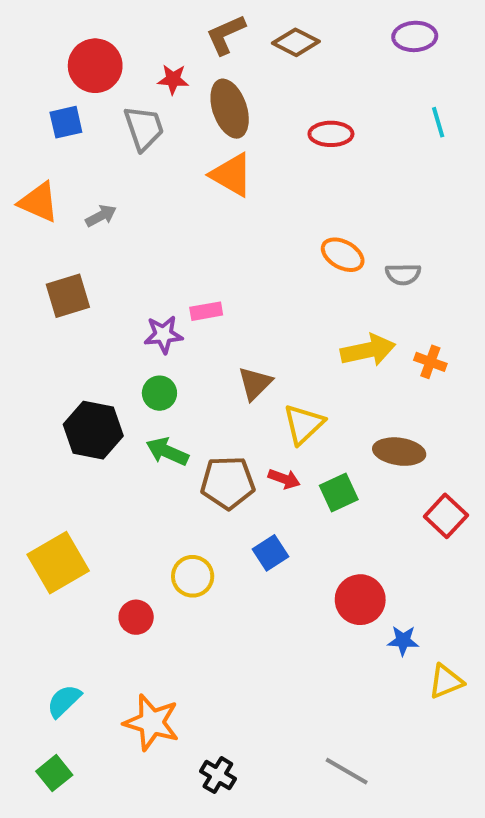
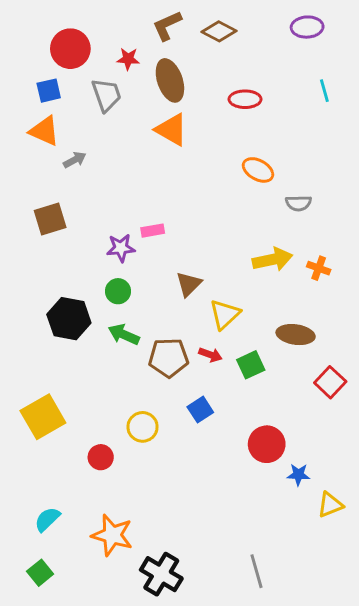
orange triangle: (39, 202) -> (44, 131), moved
orange ellipse: (343, 255) -> (258, 170), moved
gray line: (347, 771) -> (257, 571), turned 44
black cross: (218, 775) -> (161, 574), size x1.6

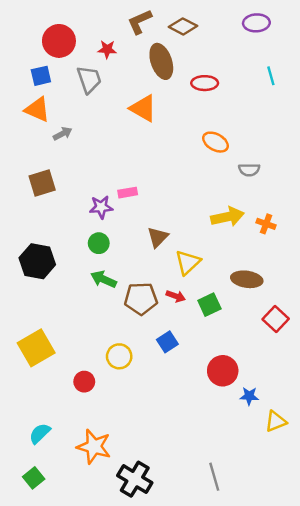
brown ellipse: (170, 80) -> (161, 61), moved
black hexagon: (69, 319) -> (37, 261), moved

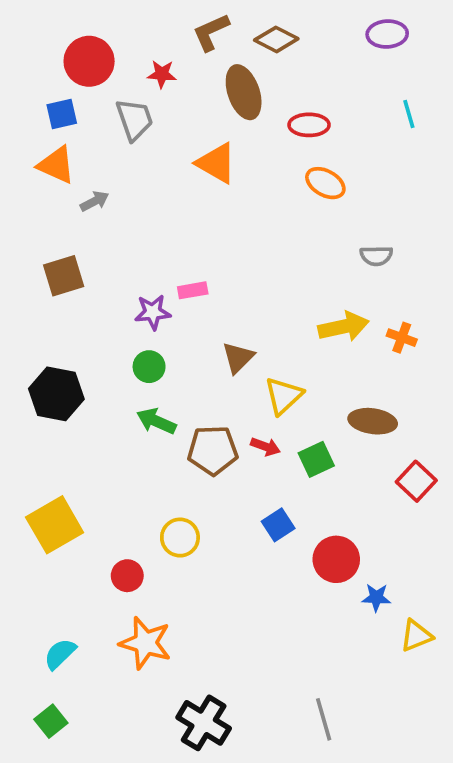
orange ellipse: (215, 142) -> (325, 183), moved
blue square: (167, 342) -> (278, 525), moved
orange star: (94, 447) -> (145, 643), moved

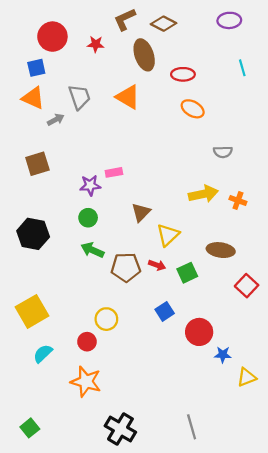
gray trapezoid: (135, 119) -> (79, 97), moved
red circle: (127, 576) -> (87, 342), moved
cyan semicircle: (60, 654) -> (43, 354), moved

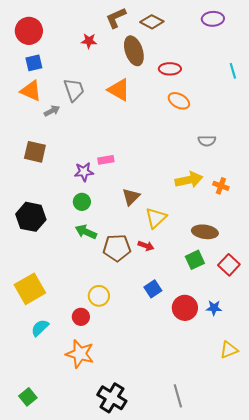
red circle: (52, 37) -> (29, 31), moved
cyan line: (242, 68) -> (233, 71), moved
brown square: (37, 164) -> (35, 152), turned 30
green square: (187, 273) -> (195, 260), moved
blue star: (223, 355) -> (214, 308), moved

